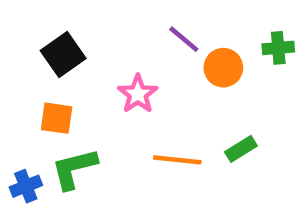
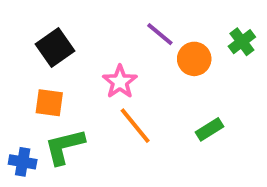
green cross: (278, 48) -> (242, 42), turned -32
orange line: (177, 160) -> (135, 126), moved, turned 45
blue cross: (26, 186) -> (23, 162), turned 32

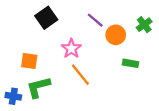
black square: (55, 47) -> (46, 18), moved
green rectangle: (209, 129) -> (130, 63), moved, turned 42

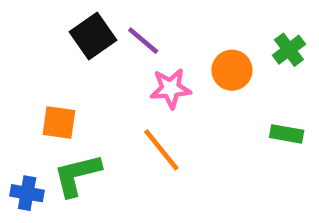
purple line: (95, 20) -> (143, 41), moved
pink star: (71, 49) -> (170, 88), moved, turned 30
green rectangle: (130, 63) -> (287, 134), moved

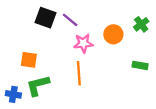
black square: (93, 36) -> (46, 18), turned -35
orange line: (161, 150) -> (79, 73), turned 35

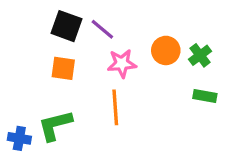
green cross: (141, 24) -> (200, 55), moved
orange square: (29, 60) -> (63, 68), moved

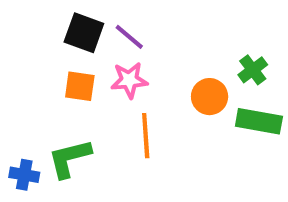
orange circle: (166, 50) -> (210, 97), moved
pink star: (122, 63) -> (129, 80), moved
green rectangle: (205, 96) -> (259, 121), size x1.5

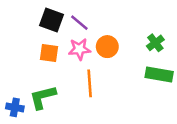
orange circle: (210, 97) -> (107, 47), moved

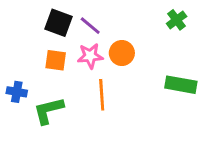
green cross: (155, 43) -> (177, 20), moved
blue cross: (15, 107) -> (17, 92), moved

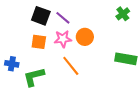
orange line: (102, 95) -> (71, 66), turned -35

